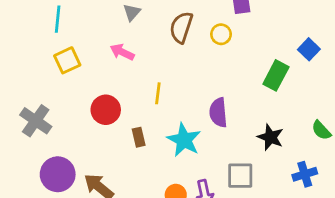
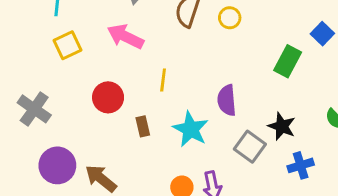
pink arrow: (122, 52) -> (125, 37), size x1.4
blue cross: (305, 174) -> (301, 165), moved
gray square: (240, 176) -> (250, 147), moved, turned 36

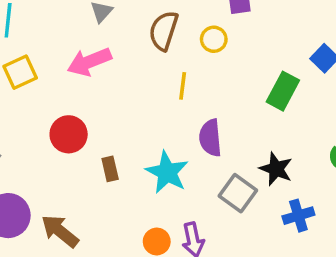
pink arrow: (125, 37) -> (89, 62), turned -48
yellow line: (163, 80) -> (183, 86), moved

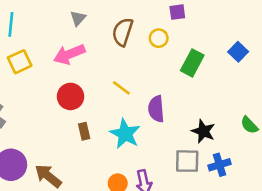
yellow line: (183, 86) -> (121, 88), moved, turned -60
green rectangle: (283, 91) -> (192, 63), moved
red circle: (69, 134) -> (71, 96), moved
gray square: (238, 193) -> (187, 161), moved, turned -35

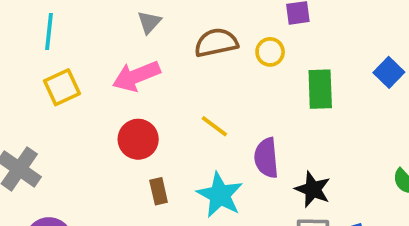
brown semicircle: (123, 32) -> (216, 43), turned 60
green rectangle: (192, 63) -> (320, 89), turned -30
black star: (203, 131) -> (313, 189), moved

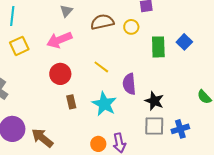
blue square: (389, 72) -> (184, 42), moved

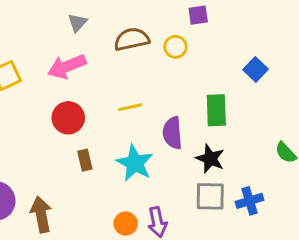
green rectangle: (158, 47) -> (216, 110), moved
yellow line: (101, 67) -> (130, 107), turned -49
brown arrow: (42, 138) -> (41, 214), turned 40

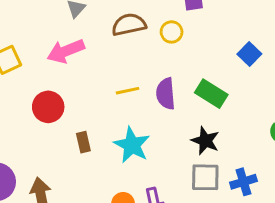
green rectangle: (216, 110) -> (211, 94), turned -56
red circle: (68, 118) -> (48, 107), moved
purple semicircle: (172, 133) -> (166, 94), moved

